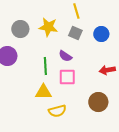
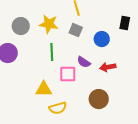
blue circle: (101, 34) -> (102, 39), moved
purple semicircle: (65, 56) -> (84, 62), moved
green line: (45, 66) -> (52, 52), moved

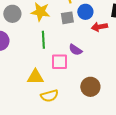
gray square: (76, 30) -> (67, 18), turned -32
blue circle: (102, 39) -> (85, 12), moved
red arrow: (108, 67) -> (99, 27), moved

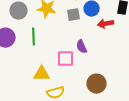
green line: (43, 40) -> (34, 37), moved
purple semicircle: (75, 50) -> (82, 47), turned 32

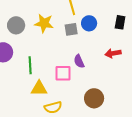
red arrow: (106, 24) -> (113, 53), moved
green line: (34, 37) -> (30, 65), moved

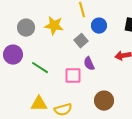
gray square: (71, 29) -> (81, 41), moved, turned -32
green line: (30, 65) -> (40, 68), turned -54
yellow triangle: (39, 88) -> (39, 104), moved

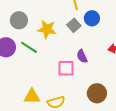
yellow star: (54, 26) -> (47, 29), moved
gray square: (81, 41) -> (74, 25), moved
green line: (40, 68) -> (29, 47), moved

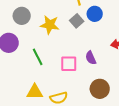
green line: (29, 47) -> (38, 57), moved, turned 30
purple semicircle: (82, 56) -> (91, 58), moved

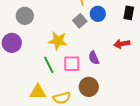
yellow star: (50, 25) -> (58, 41), moved
green line: (38, 57) -> (49, 65), moved
brown circle: (100, 89) -> (89, 87), moved

